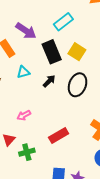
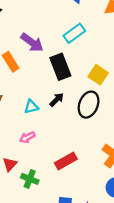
yellow square: (77, 52) -> (98, 75), moved
cyan triangle: (23, 72) -> (31, 107), moved
green cross: (27, 152) -> (30, 179), turned 35

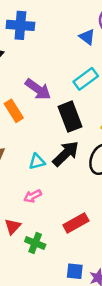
black arrow: (57, 100) -> (66, 154), size x1.6

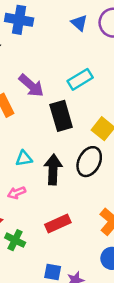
blue triangle: (87, 37) -> (79, 23), moved
black arrow: (66, 154) -> (53, 169), moved, turned -48

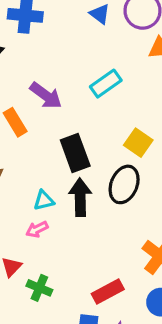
black rectangle: (61, 116) -> (75, 153), moved
cyan triangle: (24, 158) -> (44, 200), moved
red rectangle: (58, 223) -> (108, 292), moved

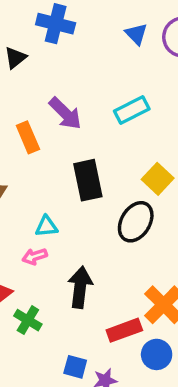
black arrow: (80, 197) -> (80, 287), moved
red rectangle: (108, 292) -> (124, 330), moved

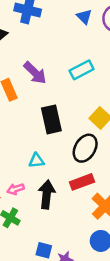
cyan triangle: (46, 226) -> (36, 161), moved
pink arrow: (35, 256) -> (16, 189), moved
red rectangle: (124, 330) -> (82, 182), moved

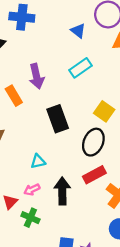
blue triangle: (84, 17) -> (78, 31), moved
purple arrow: (35, 73) -> (36, 76), turned 40
cyan triangle: (36, 161) -> (38, 161), moved

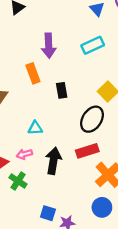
orange rectangle: (14, 96) -> (33, 73), moved
black rectangle: (58, 119) -> (62, 90), size x0.6

